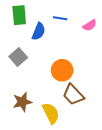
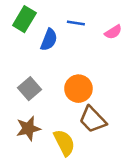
green rectangle: (19, 15) -> (24, 19), turned 36
gray square: (18, 57) -> (30, 89), moved

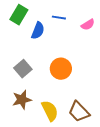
brown trapezoid: (93, 119) -> (79, 112), moved

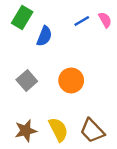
blue line: (59, 18) -> (82, 21), moved, turned -40
pink semicircle: (88, 25) -> (105, 20), moved, turned -88
brown star: (22, 100) -> (26, 131), moved

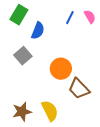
blue line: (82, 21) -> (70, 18), turned -32
gray square: (27, 80) -> (23, 56), moved
brown trapezoid: (92, 131) -> (79, 89), moved

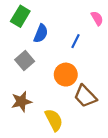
blue line: (70, 18) -> (75, 41), moved
brown star: (22, 112) -> (21, 102), moved

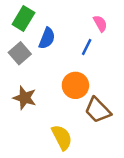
pink semicircle: (97, 18) -> (100, 23), moved
gray square: (25, 61) -> (20, 53), moved
brown star: (21, 102) -> (25, 98), moved, turned 30

